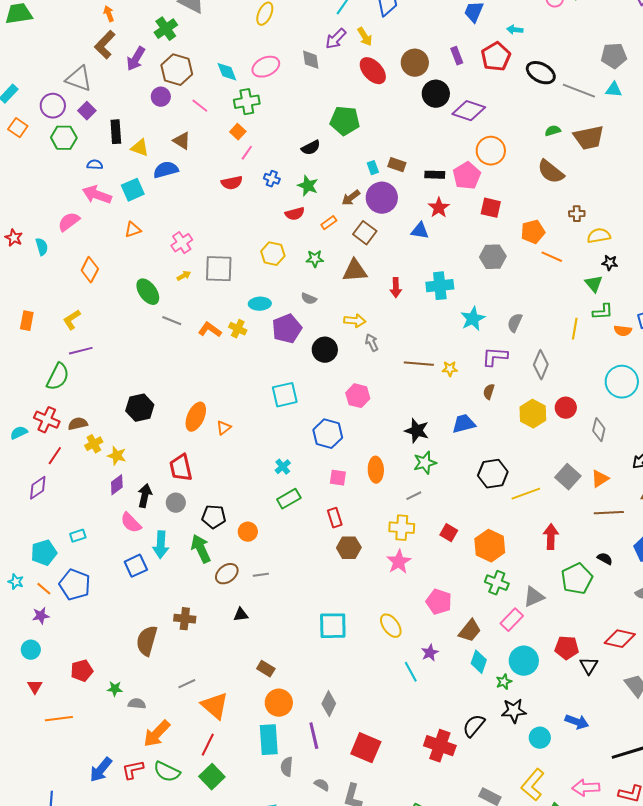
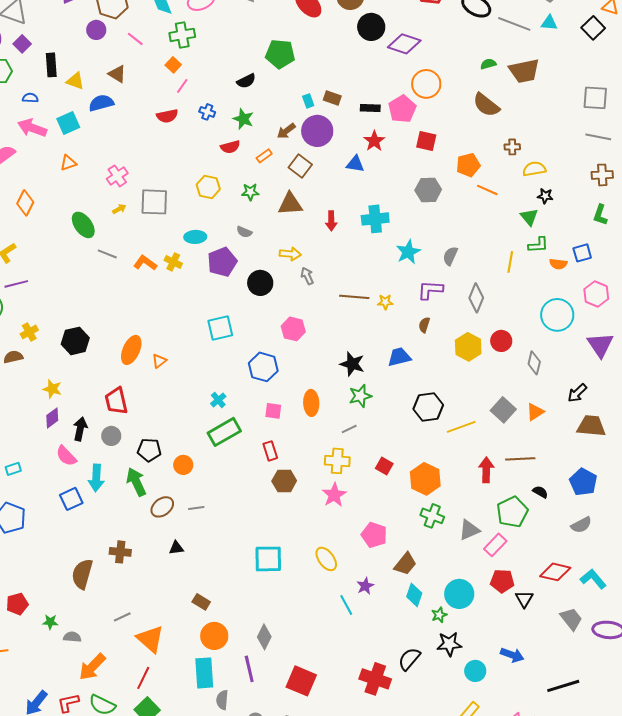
yellow cross: (94, 444) -> (29, 332), moved
green rectangle: (289, 499) -> (224, 432), size x1.4
brown line: (609, 513) -> (520, 459), moved
pink rectangle: (512, 620) -> (495, 545), moved

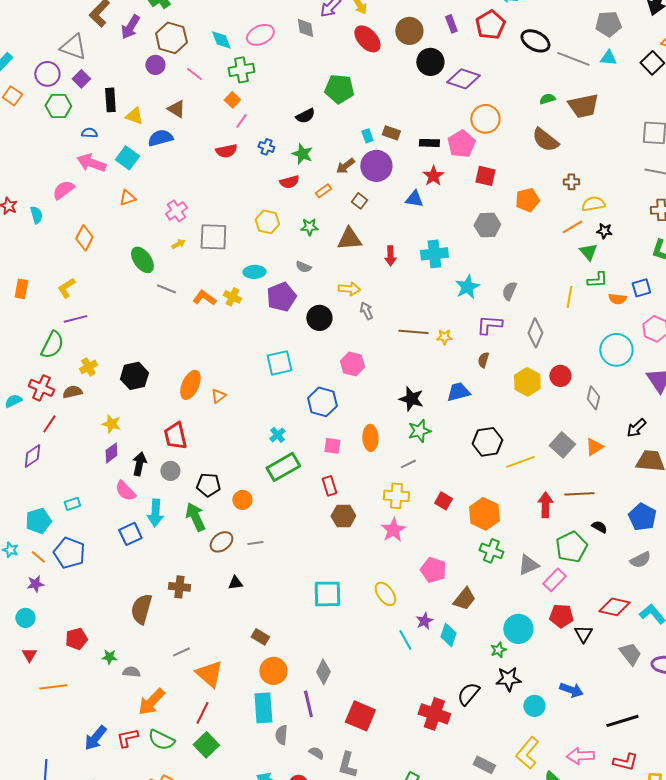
cyan square: (68, 123) -> (127, 158), turned -30
brown square: (300, 166) -> (359, 201), size x0.7
orange line: (487, 190) -> (572, 227), moved, turned -55
cyan diamond: (414, 595) -> (448, 635), moved

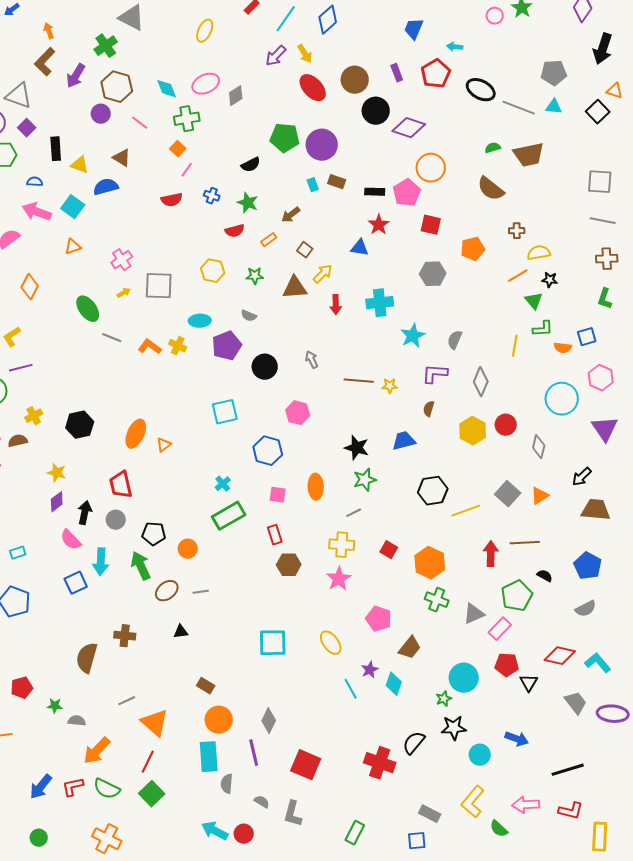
gray diamond: (305, 28) -> (236, 96), moved, turned 65
purple circle: (376, 166) -> (322, 145), moved
yellow arrow: (349, 289) -> (323, 274), moved, turned -50

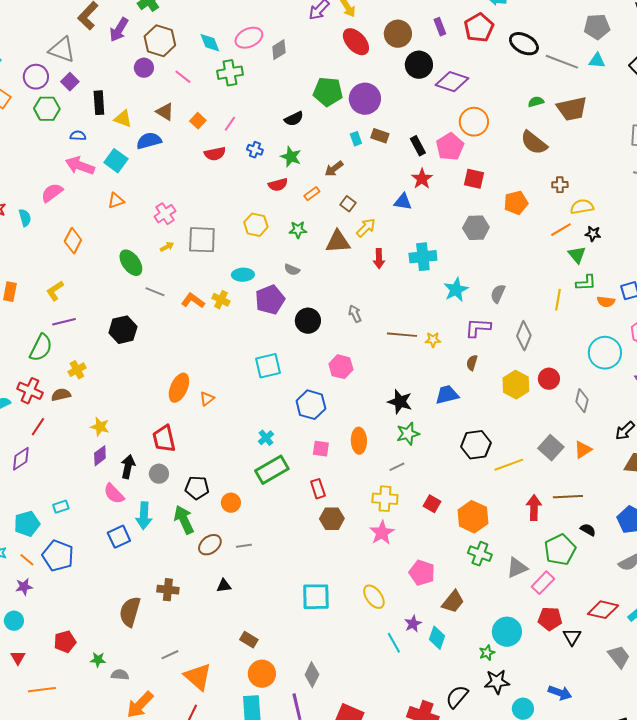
orange square: (178, 149) -> (198, 121), moved
black rectangle: (375, 192) -> (418, 146), turned 60
black hexagon: (80, 425) -> (123, 330), moved

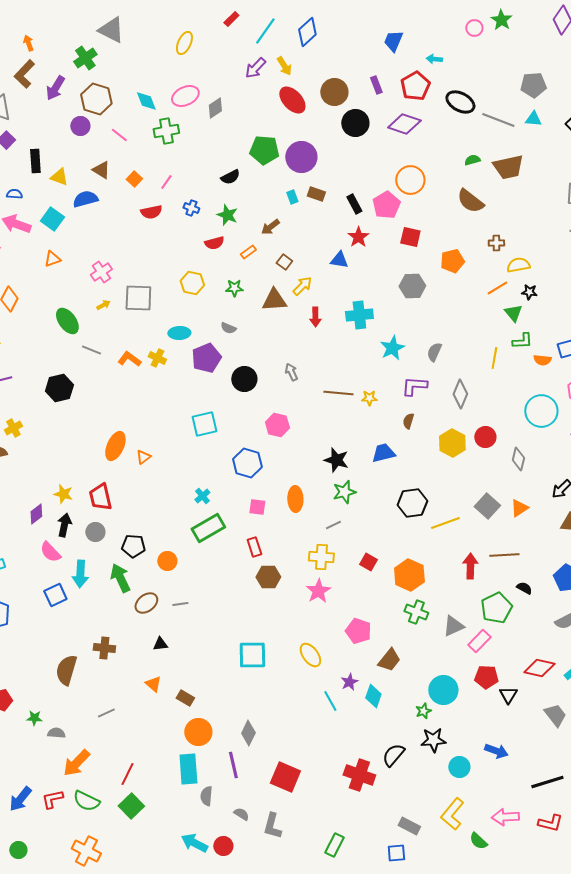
purple diamond: (452, 82) -> (404, 124), moved
yellow star: (100, 427) -> (63, 494), moved
orange triangle: (198, 677) -> (153, 684), moved, size x0.6

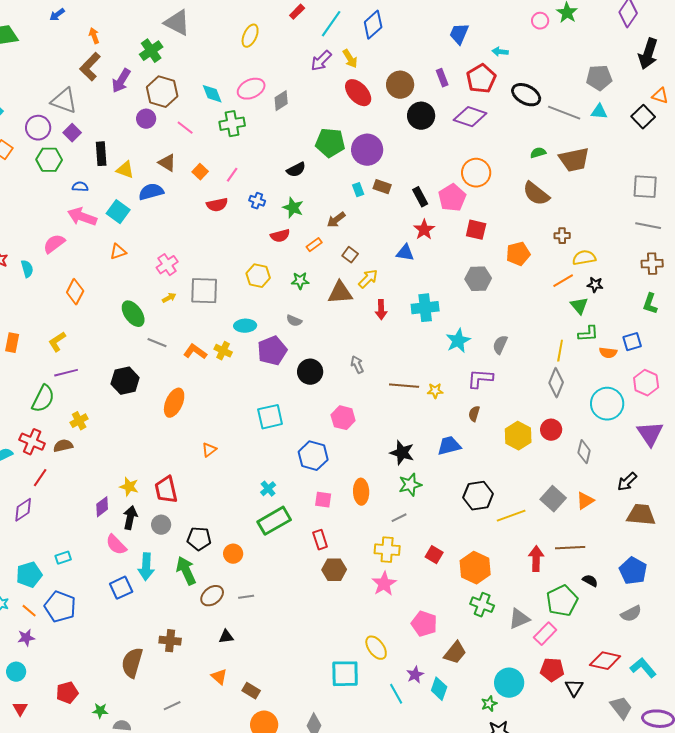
gray diamond: (460, 394) -> (556, 383), moved
orange ellipse: (115, 446) -> (174, 403), moved
cyan square: (252, 655) -> (345, 674), moved

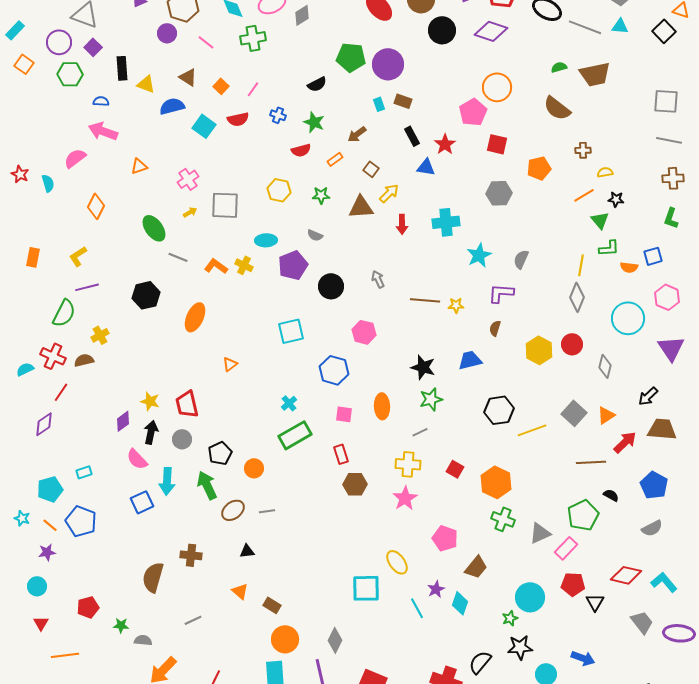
black rectangle: (420, 197) -> (412, 136), moved
cyan square: (118, 212) -> (204, 126), moved
yellow semicircle: (584, 258) -> (605, 172), size x0.7
black pentagon: (199, 539) -> (220, 453), turned -30
red arrow: (536, 559) -> (625, 442), moved, turned 45

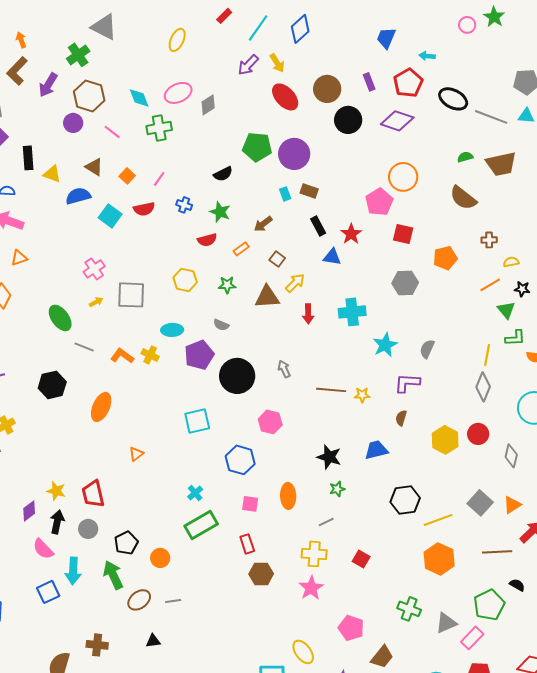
orange triangle: (139, 166) -> (19, 258), moved
black circle: (331, 286) -> (237, 376), size x1.4
green star: (431, 399) -> (337, 489), size x0.7
orange hexagon: (496, 482) -> (439, 559), moved

